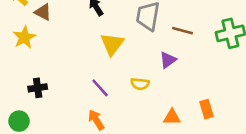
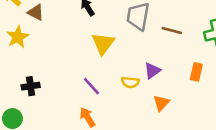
purple triangle: (168, 60) -> (152, 71), moved
orange rectangle: (206, 109) -> (196, 72), moved, turned 30
orange triangle: (172, 117) -> (161, 103), moved, turned -48

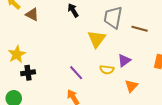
yellow star: (18, 37) -> (17, 54), moved
yellow triangle: (103, 43) -> (97, 39), moved

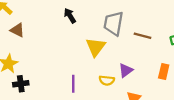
brown triangle: (32, 14) -> (17, 30), moved
purple line: (76, 73) -> (73, 84), turned 42

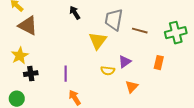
brown triangle: (17, 30) -> (28, 26), size x1.5
purple line: (73, 84) -> (66, 74), moved

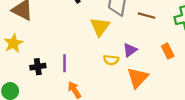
orange rectangle: (159, 63) -> (168, 51), turned -40
black cross: (31, 74) -> (38, 67), moved
orange triangle: (132, 87) -> (138, 78), size x1.5

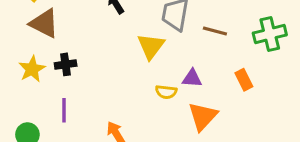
purple triangle: (130, 50) -> (192, 78), turned 40
purple line: (64, 63) -> (64, 110), moved
black cross: (38, 67) -> (66, 64), moved

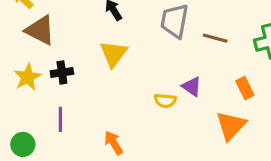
yellow triangle: (151, 46) -> (114, 54), moved
purple triangle: (192, 78) -> (192, 87), turned 30
orange triangle: (203, 116) -> (231, 126), moved

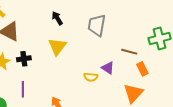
brown line: (215, 38) -> (129, 52), moved

